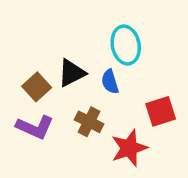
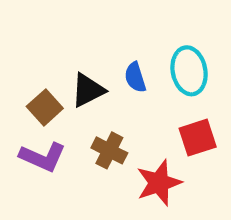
cyan ellipse: (126, 45) -> (189, 71), moved
blue semicircle: (110, 82) -> (135, 77), moved

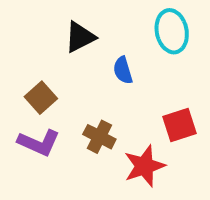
cyan ellipse: (189, 71) -> (172, 31), moved
black triangle: (88, 90) -> (80, 37), moved

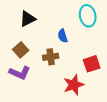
black triangle: (80, 37) -> (28, 19), moved
brown cross: (99, 137) -> (51, 57), moved, turned -35

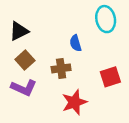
black triangle: (28, 19) -> (19, 31), moved
red star: (74, 85) -> (74, 102), moved

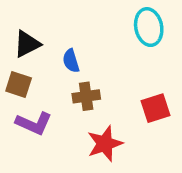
blue semicircle: (76, 43) -> (71, 61), moved
brown square: (25, 60) -> (19, 84), moved, turned -30

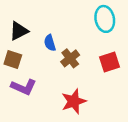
brown cross: (86, 96) -> (70, 58), moved, turned -30
red square: (155, 108) -> (110, 62), moved

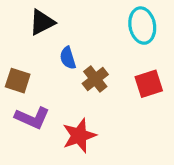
black triangle: (19, 31) -> (42, 22), moved
red star: (74, 101) -> (79, 136), moved

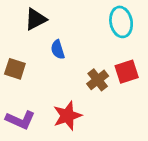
brown cross: (95, 79) -> (98, 80), moved
purple L-shape: (32, 118) -> (20, 120), moved

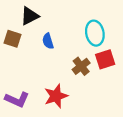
cyan ellipse: (121, 22) -> (95, 33), moved
brown square: (15, 69) -> (12, 39), moved

